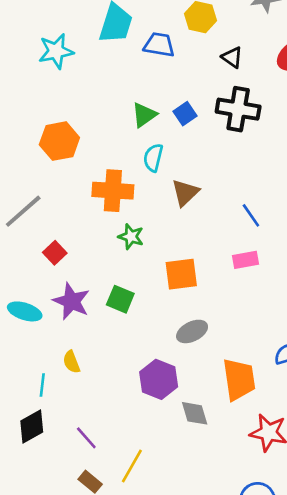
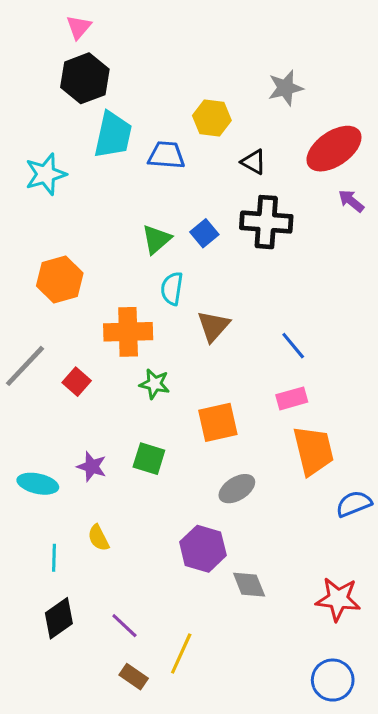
red square: (55, 253) -> (77, 382), moved
purple star: (71, 301) -> (92, 467), size x0.7
orange trapezoid: (239, 379) -> (313, 451), moved
cyan line: (42, 385) -> (54, 558), moved

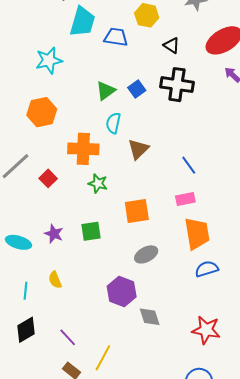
cyan star: (46, 174) -> (49, 60), moved
green square: (149, 459) -> (91, 231), turned -30
blue semicircle: (354, 504) -> (207, 269), moved

